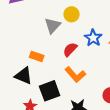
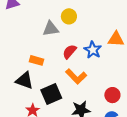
gray triangle: (53, 26) -> (51, 29), turned 42
blue star: (93, 38) -> (93, 50), moved

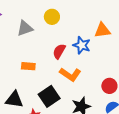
gray triangle: (51, 29) -> (25, 28), moved
black triangle: (24, 80) -> (14, 100), moved

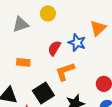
orange triangle: (102, 30) -> (98, 28), turned -36
orange L-shape: (70, 74) -> (65, 71), turned 125

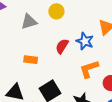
orange L-shape: (65, 71) -> (89, 69), moved

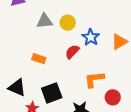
yellow circle: (56, 11) -> (68, 23), moved
blue star: (85, 41) -> (91, 37), moved

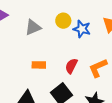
yellow circle: (68, 23) -> (63, 21), moved
red semicircle: (72, 52) -> (71, 66), moved

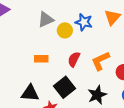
yellow circle: (63, 21) -> (65, 30), moved
gray triangle: (33, 27) -> (46, 19), moved

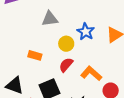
yellow circle: (65, 30) -> (66, 44), moved
orange L-shape: (100, 61) -> (91, 73), turned 50

